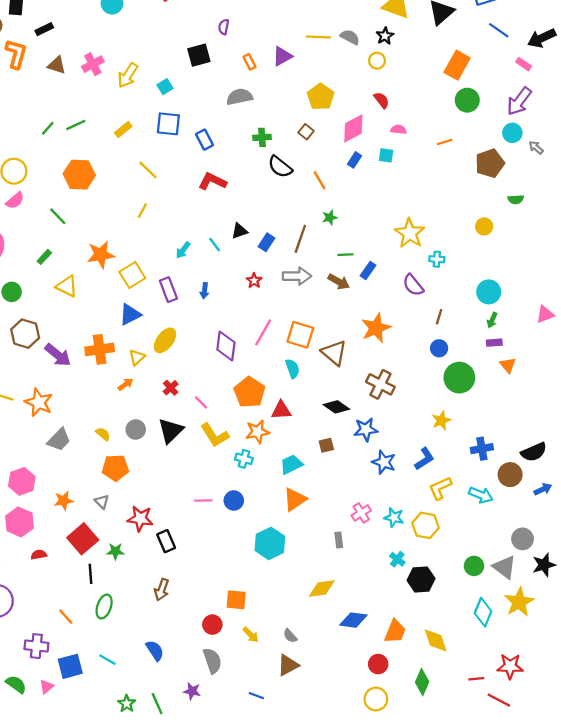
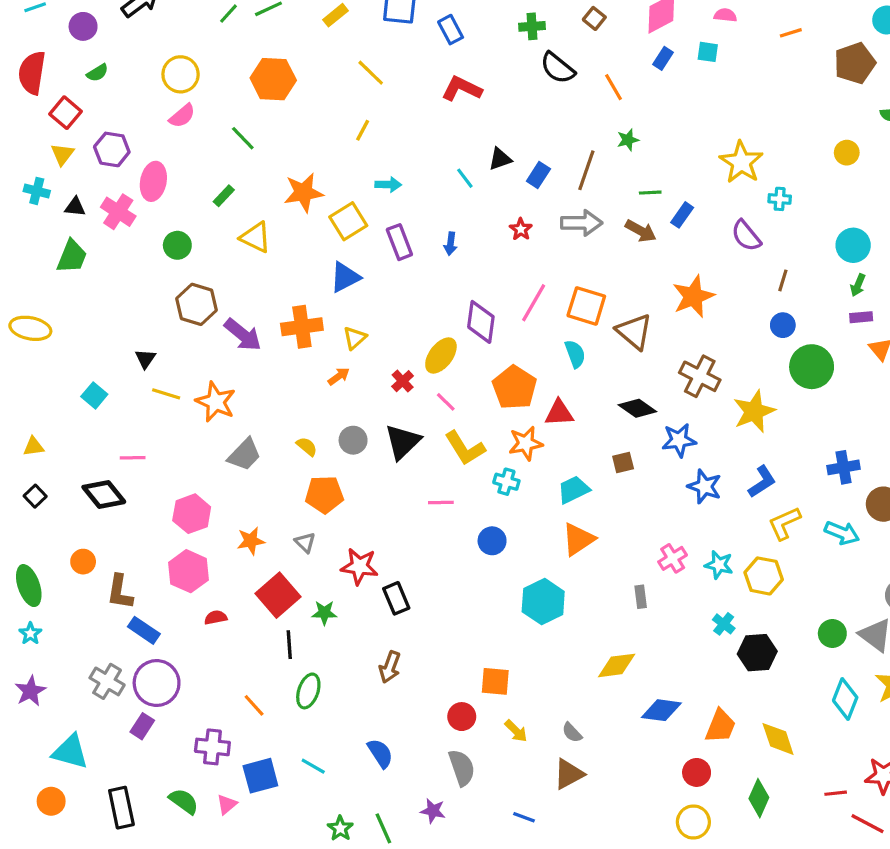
cyan arrow: (183, 250) -> (388, 185), moved, turned -126
yellow ellipse: (165, 340) -> (441, 355), moved
yellow star: (441, 420) -> (754, 411), moved, size x1.5
pink line: (203, 501) -> (441, 502), moved

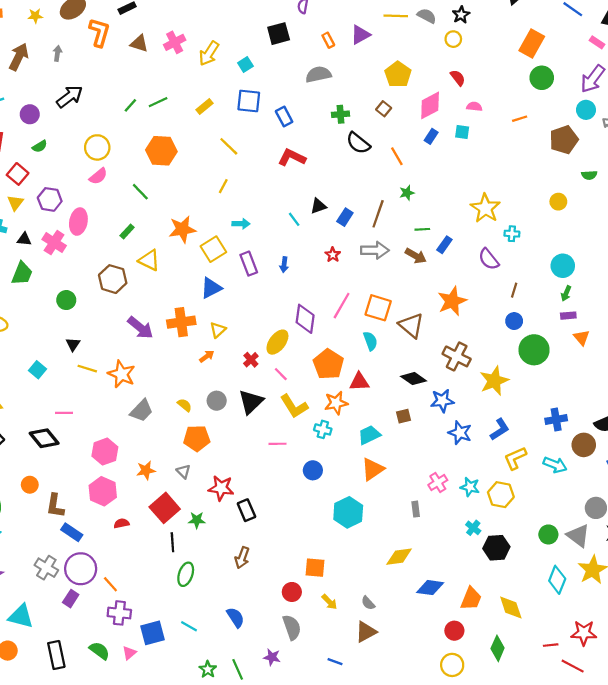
green circle: (177, 245) -> (66, 300), moved
brown hexagon: (197, 304) -> (113, 279), moved
orange line: (254, 705) -> (110, 584), moved

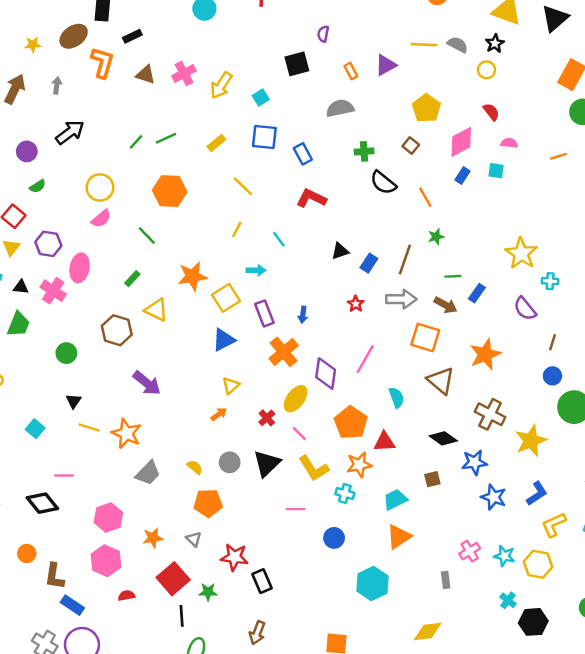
cyan line: (294, 219) -> (279, 239), moved
orange square: (378, 308) -> (425, 337), moved
orange cross: (181, 322) -> (284, 352), moved, turned -32

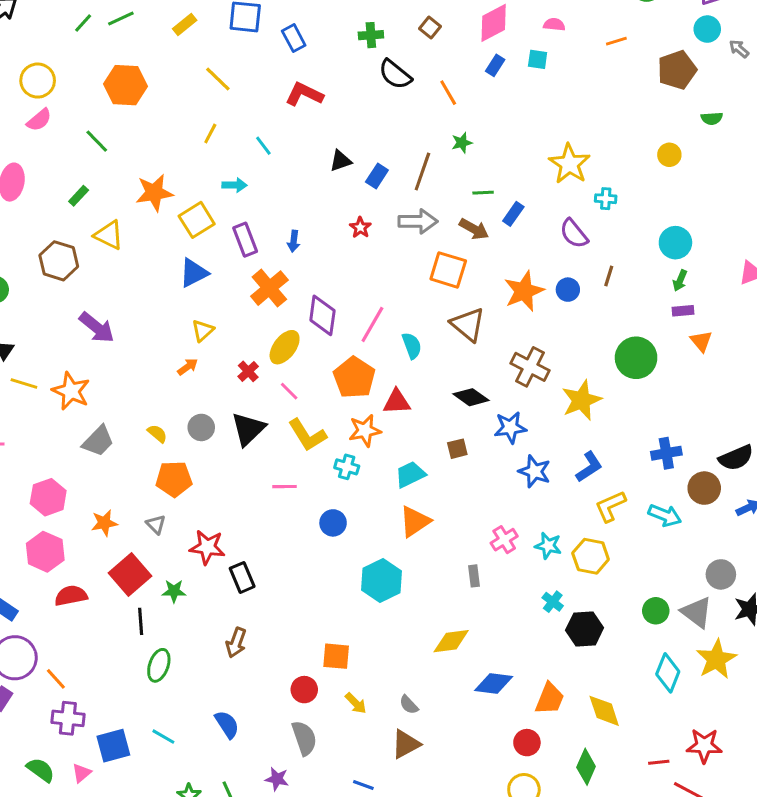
pink line: (365, 359) -> (372, 324), moved
blue circle: (552, 376) -> (568, 290), moved
red semicircle: (126, 596) -> (71, 596), size x1.5

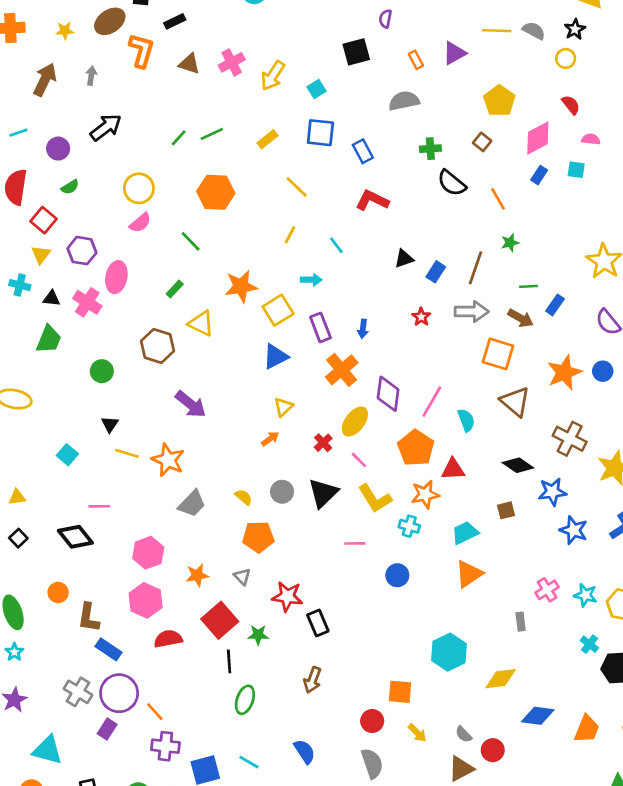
cyan hexagon: (382, 580) -> (449, 652), moved
red circle: (527, 743) -> (493, 750), moved

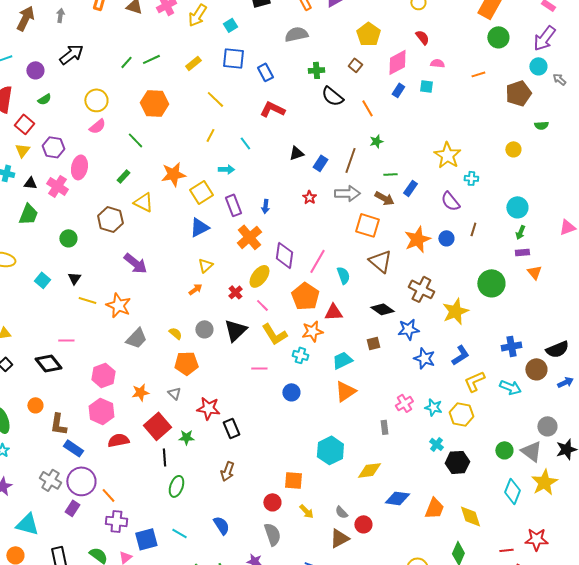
cyan square: (67, 455) -> (42, 280), moved

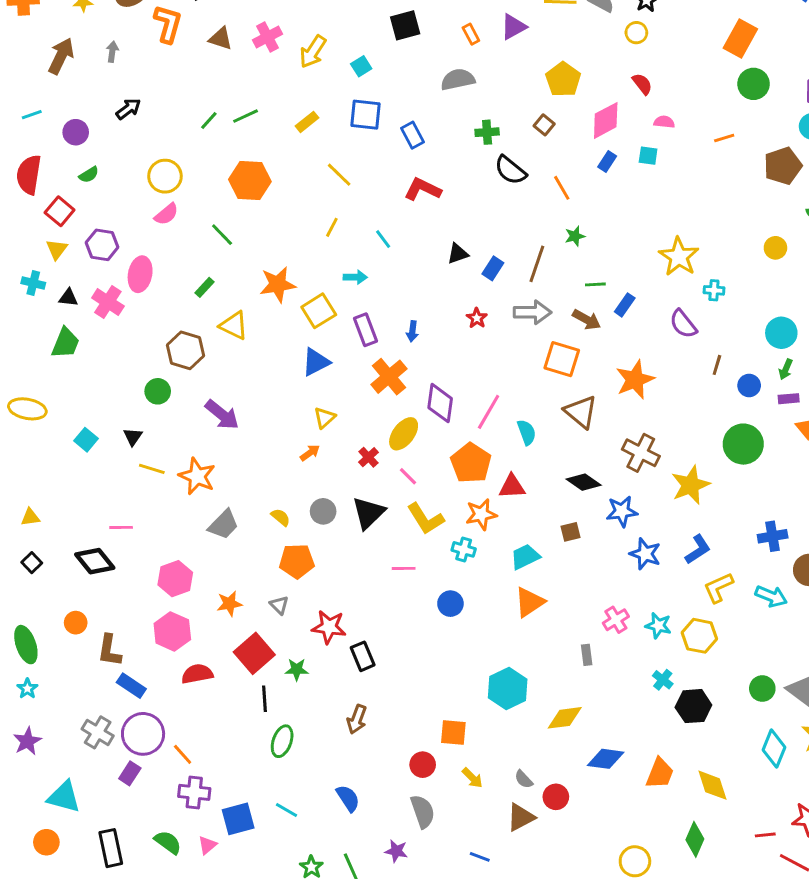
black arrow: (71, 54) -> (128, 109), size x0.7
green circle: (68, 238) -> (158, 391), moved
blue circle: (446, 238) -> (749, 385), moved

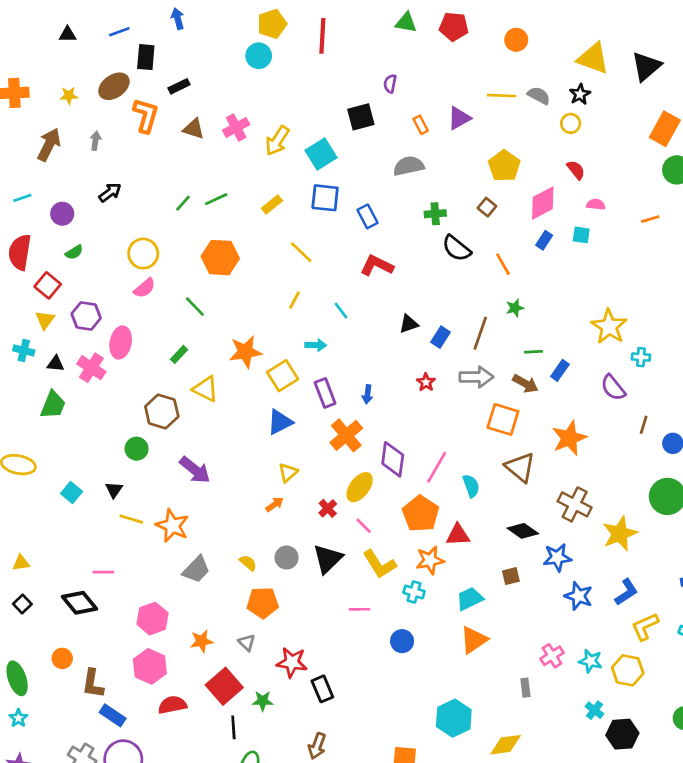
cyan square: (361, 66) -> (321, 154), size x1.6

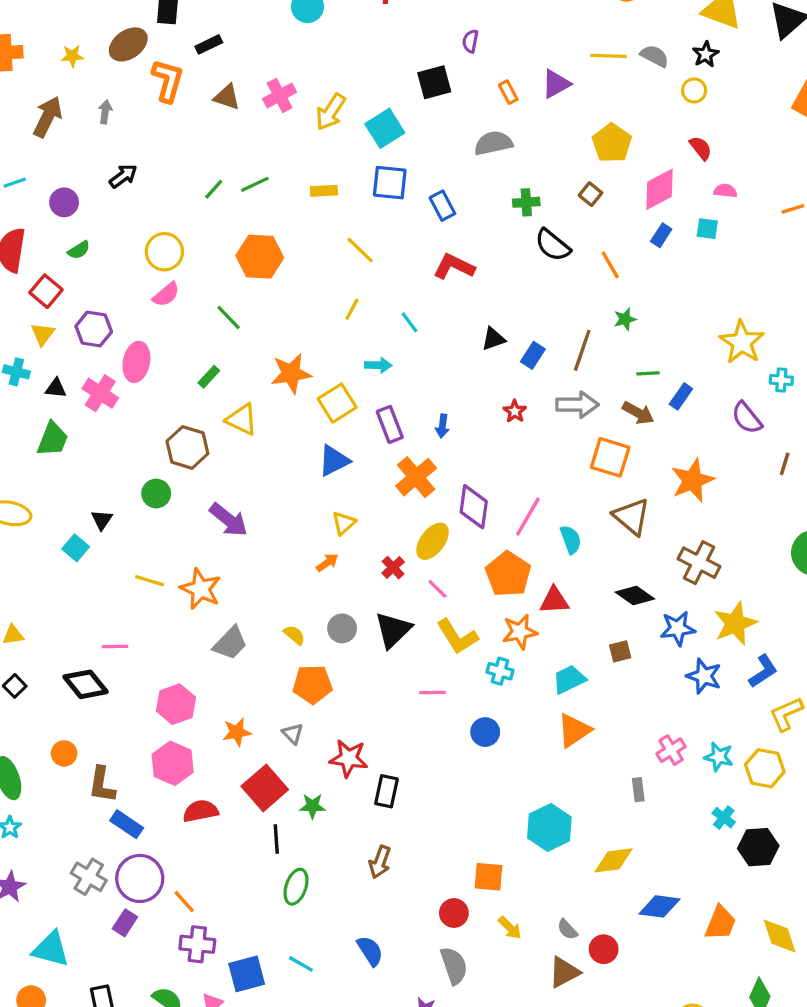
yellow rectangle: (272, 204) -> (324, 191), turned 36
black triangle: (114, 490) -> (102, 520), moved
yellow star: (620, 534) -> (735, 623), moved
black rectangle: (322, 689) -> (386, 791), turned 35

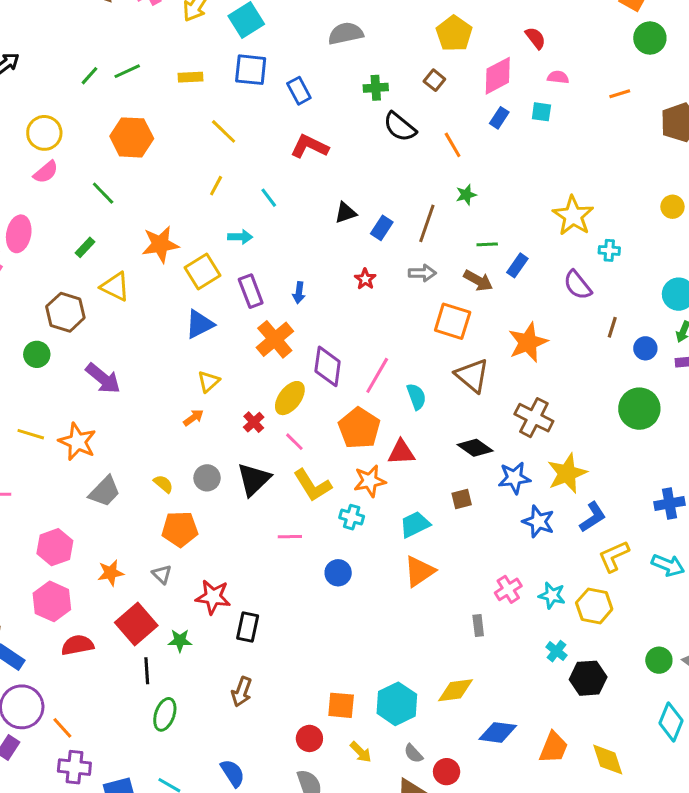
gray arrow: (577, 405) -> (422, 273), size x0.7
cyan hexagon: (549, 827) -> (397, 704), moved

